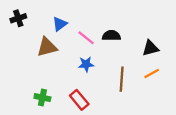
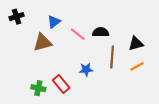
blue star: (86, 64) -> (86, 69), moved
brown line: (122, 79) -> (112, 57), moved
red rectangle: (79, 100) -> (61, 84), moved

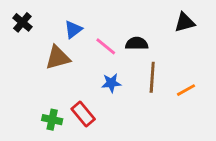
black cross: (17, 17) -> (22, 22), turned -32
black triangle: (136, 44) -> (185, 22), moved
blue star: (86, 69) -> (111, 83), moved

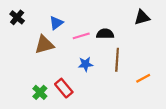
pink line: (106, 46) -> (81, 36), turned -56
orange line: (186, 90) -> (143, 78), moved
green cross: (52, 120) -> (40, 92), turned 32

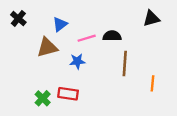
blue star: (86, 64) -> (77, 61), moved
orange line: (143, 78) -> (153, 83), turned -56
red rectangle: (64, 88) -> (68, 94), turned -42

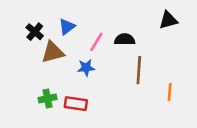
black cross: (18, 18) -> (35, 32), moved
pink line: (87, 38) -> (96, 42), turned -42
green cross: (43, 98) -> (48, 98), moved, turned 35

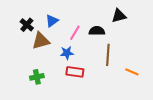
black triangle: (168, 20) -> (119, 16), moved
orange line: (170, 92) -> (132, 72), turned -72
red rectangle: (76, 104) -> (75, 72), moved

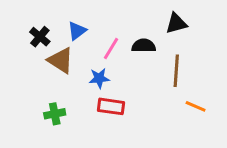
brown triangle: (41, 41) -> (61, 60), turned 48
brown line: (108, 55) -> (176, 71), moved

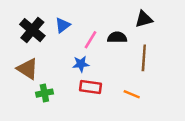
black cross: (40, 37) -> (32, 30), size x1.5
brown triangle: (61, 60) -> (27, 69), moved
orange line: (196, 106) -> (132, 94), moved

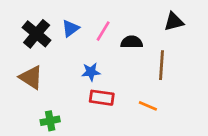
black triangle: (144, 19) -> (174, 22), moved
pink line: (90, 40) -> (103, 31), moved
green cross: (44, 93) -> (50, 121), moved

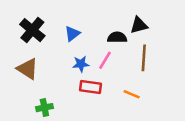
black triangle: (174, 22) -> (139, 25), moved
blue triangle: (70, 28) -> (72, 34), moved
pink line: (103, 31) -> (105, 60), moved

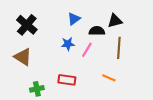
blue triangle: (72, 34) -> (74, 19), moved
blue star: (81, 64) -> (68, 44), moved
red rectangle: (90, 87) -> (67, 80), moved

